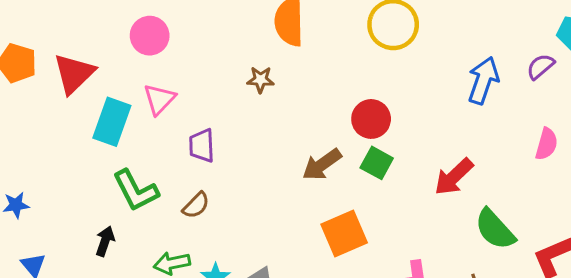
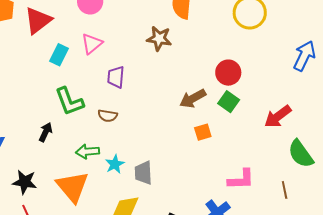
brown star: (260, 80) -> (159, 38), size x1.4
cyan rectangle: (112, 122) -> (59, 55), size x0.7
brown semicircle: (196, 205) -> (108, 116), turned 48
orange square: (344, 233) -> (203, 132), moved, size x0.6

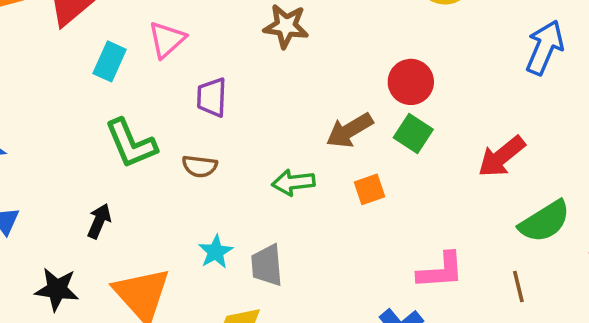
black arrow: (46, 132) -> (99, 221), moved
green arrow: (87, 152) -> (293, 182), moved
green semicircle: (301, 154) -> (545, 221), turned -84

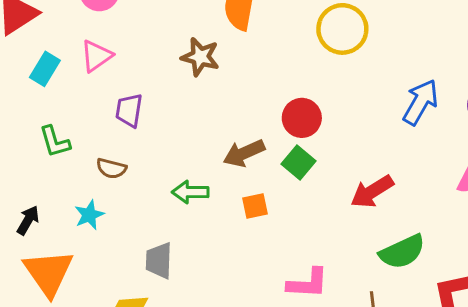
green L-shape: (131, 144) -> (55, 142), size x0.7
black arrow: (99, 221) -> (28, 220), moved
cyan star: (216, 252) -> (89, 215), moved

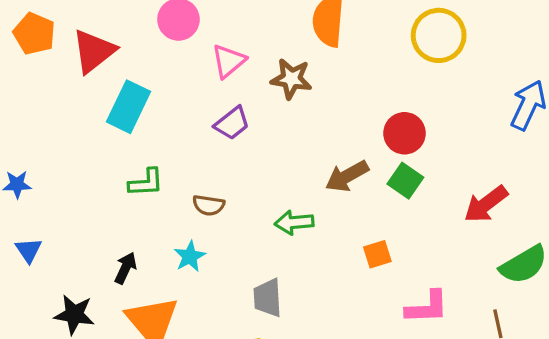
pink triangle: (96, 56) -> (229, 61), moved
cyan rectangle: (45, 69) -> (129, 107), size x1.4
purple trapezoid: (129, 110) -> (232, 123), moved, turned -132
green L-shape: (55, 142) -> (146, 183), turned -72
orange square: (255, 206) -> (377, 254), moved

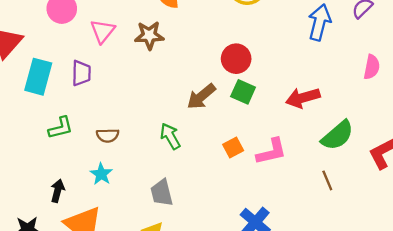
purple trapezoid: (232, 123) -> (81, 73), moved, turned -40
red arrow: (486, 204) -> (303, 98), turned 32
green arrow: (294, 222) -> (170, 136), turned 76
pink L-shape: (427, 307) -> (271, 152), moved

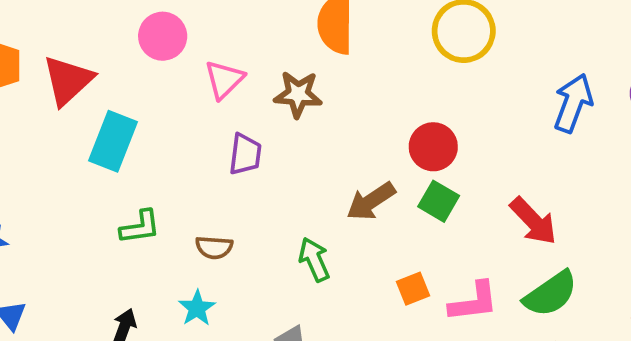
purple trapezoid: (81, 73) -> (245, 154), moved
red arrow: (303, 98) -> (533, 221), turned -124
green semicircle: (338, 135) -> (551, 294), moved

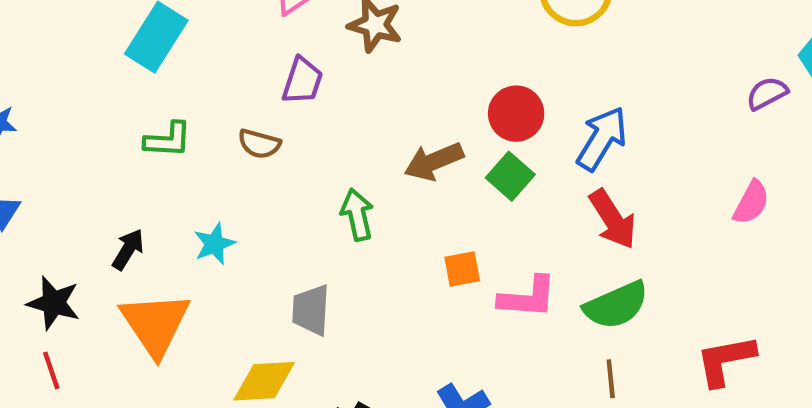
blue arrow: (573, 103) -> (602, 139), moved
brown semicircle: (214, 247) -> (259, 144), moved

